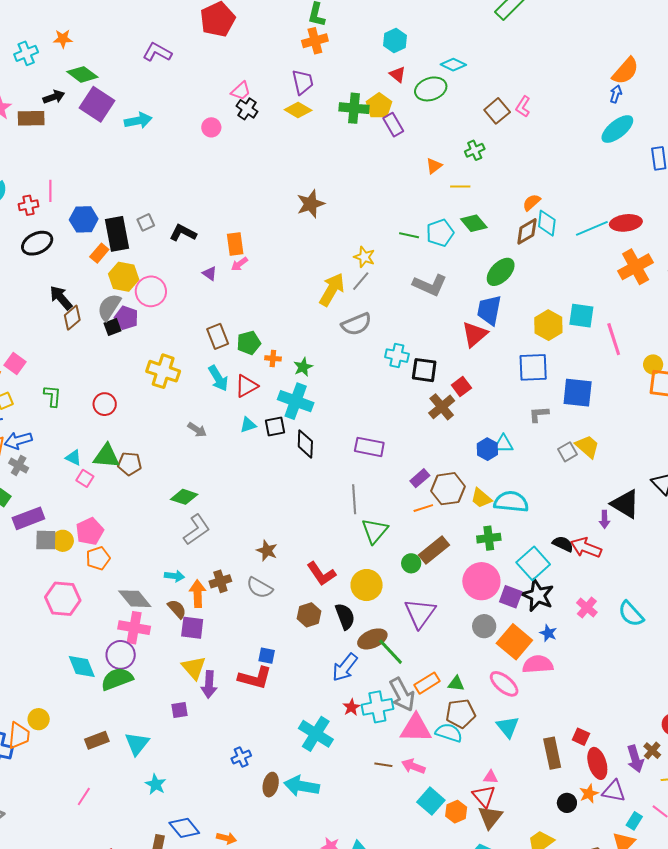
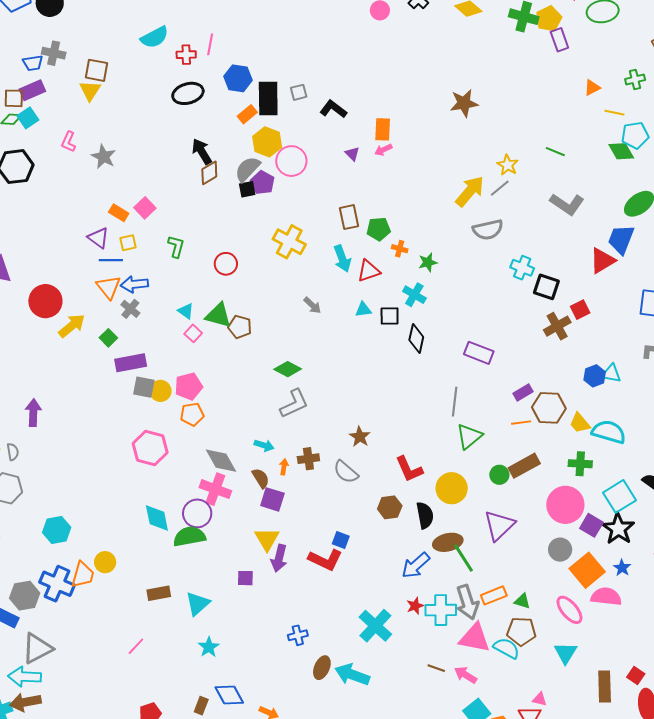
cyan pentagon: (440, 233) -> (635, 135), moved
cyan cross: (296, 401) -> (414, 295), size x0.7
orange arrow: (198, 594) -> (284, 467), size x0.6

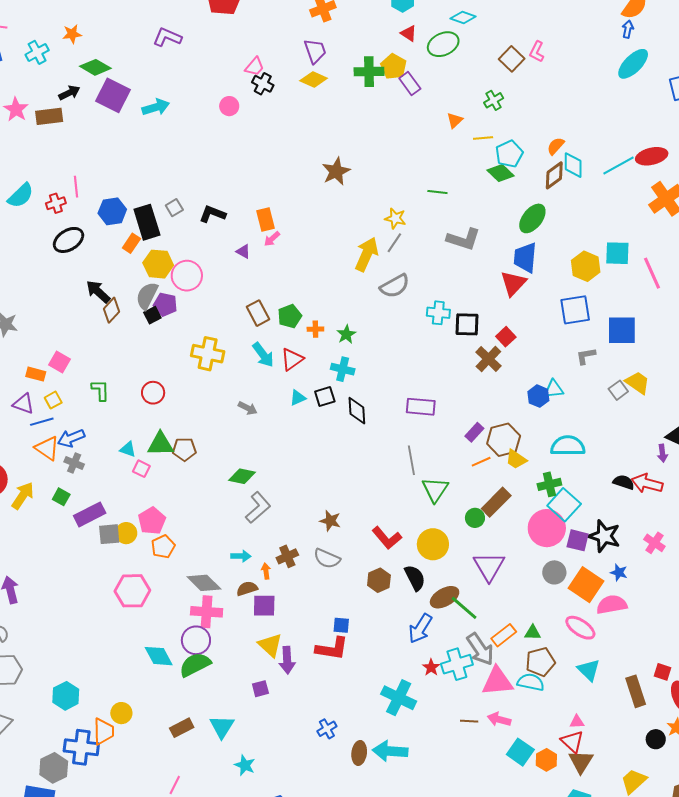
yellow trapezoid: (580, 423) -> (516, 459), moved
brown semicircle: (261, 478) -> (247, 589), turned -60
cyan square: (619, 496) -> (564, 505), moved

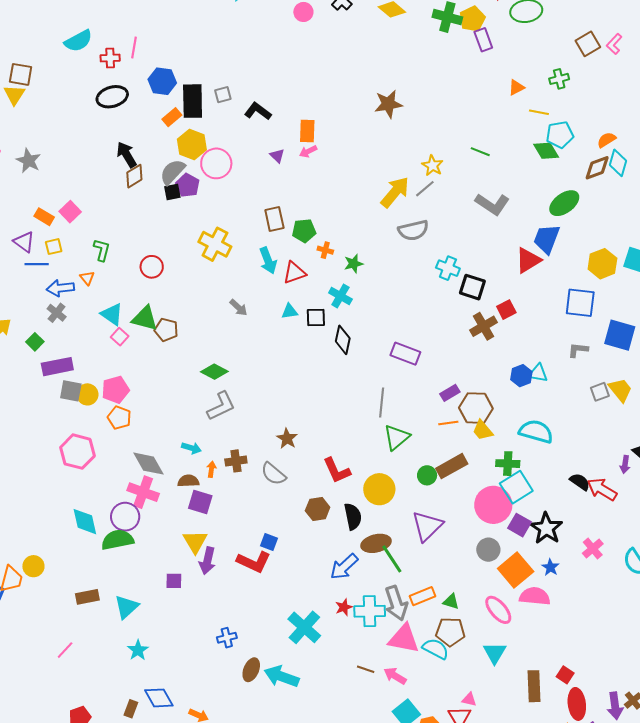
orange triangle: (47, 448) -> (87, 278), moved, size x0.6
cyan triangle: (128, 449) -> (112, 314), size x1.4
orange pentagon: (163, 547) -> (119, 418), turned 30

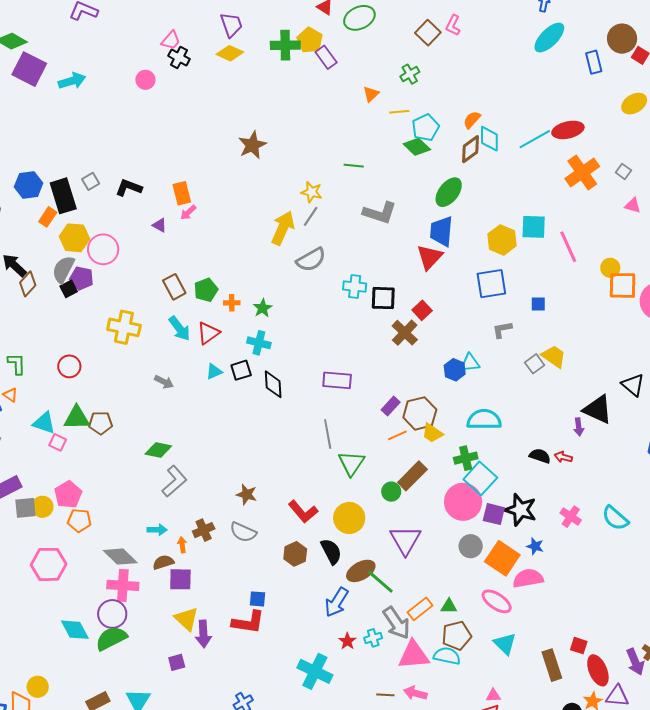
blue square: (620, 335) -> (538, 304), size x0.5
red arrow: (602, 489) -> (563, 457), size x0.6
cyan cross: (370, 611) -> (373, 638), size x0.6

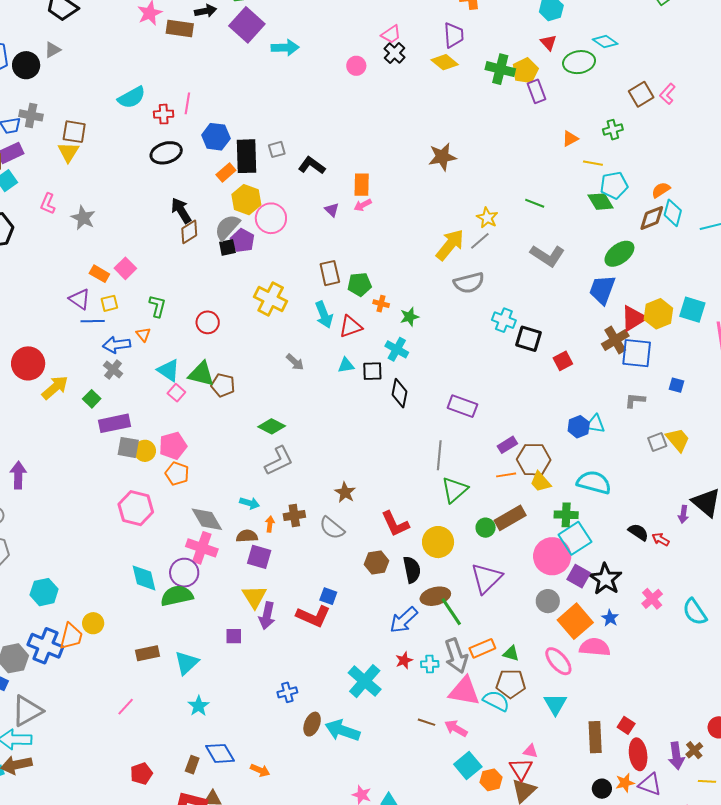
red triangle: (430, 257) -> (633, 318), moved
brown cross: (405, 333) -> (615, 340), moved

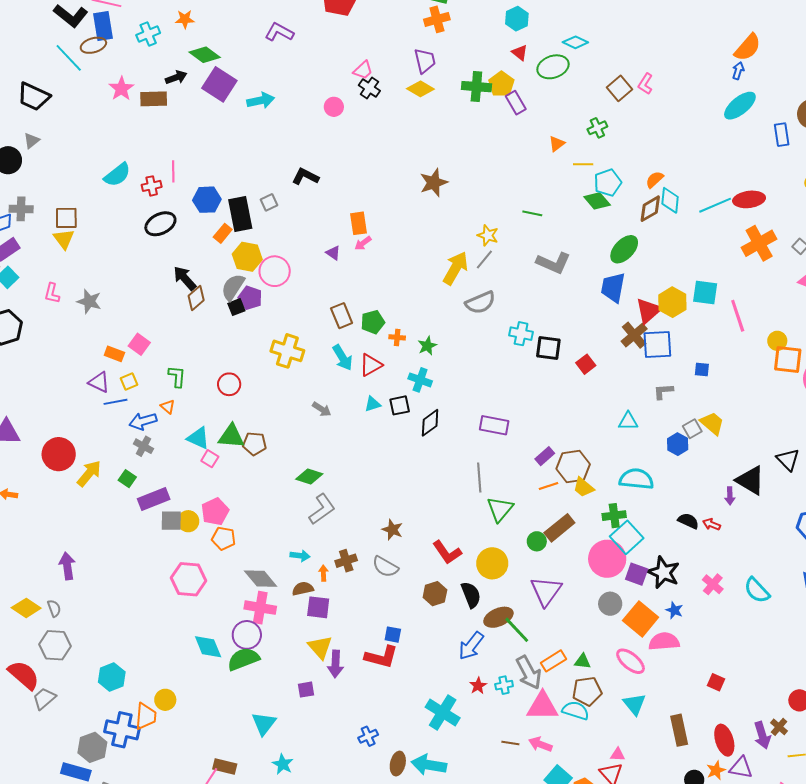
black L-shape: (312, 165) -> (305, 176), moved
black diamond: (400, 393) -> (430, 423), turned 52
blue hexagon: (579, 427) -> (678, 444), moved
brown rectangle: (147, 653) -> (225, 766), moved, turned 35
red square: (626, 725) -> (716, 682), moved

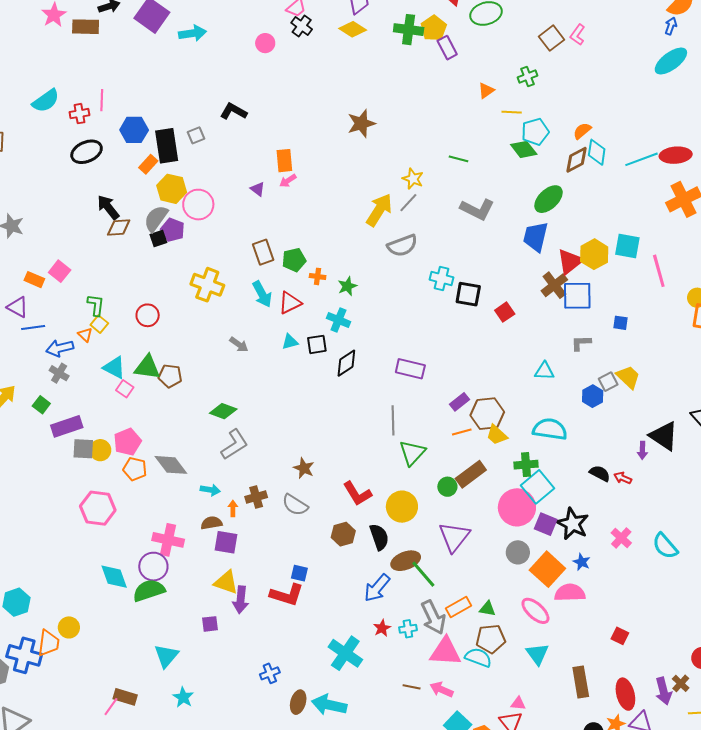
brown diamond: (196, 298) -> (119, 228), turned 35
yellow square: (129, 382) -> (99, 324), moved, turned -30
gray diamond: (261, 579) -> (171, 465), moved
yellow triangle: (320, 647) -> (226, 582), turned -32

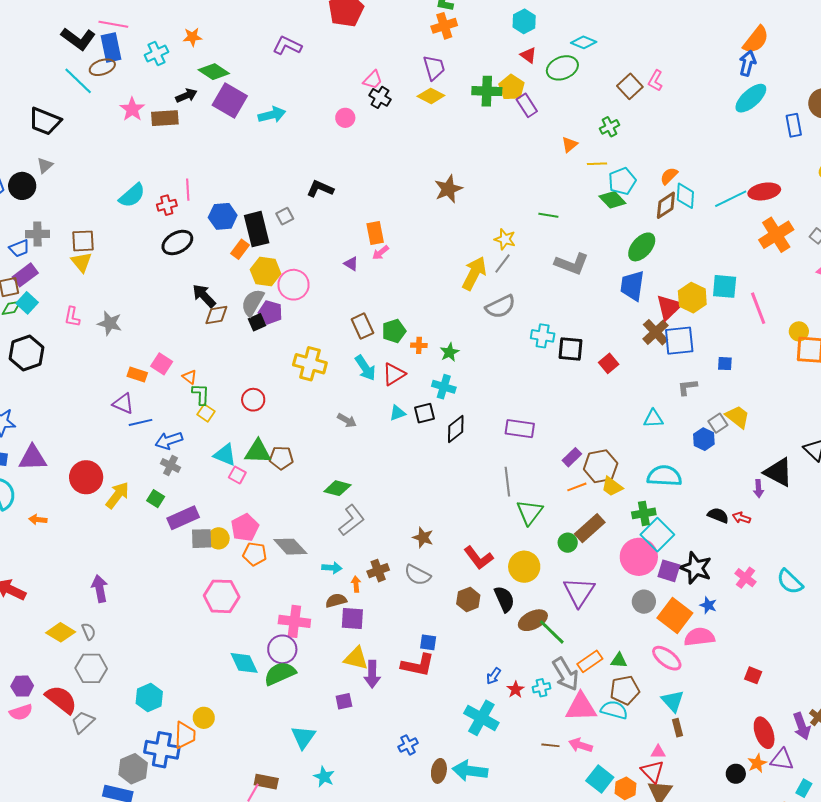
blue arrow: (671, 26) -> (747, 63), size x1.4
orange triangle: (85, 335) -> (190, 377), moved
blue arrow: (377, 588) -> (494, 676), moved, size x0.6
brown rectangle: (581, 682) -> (678, 728), moved, size x0.6

